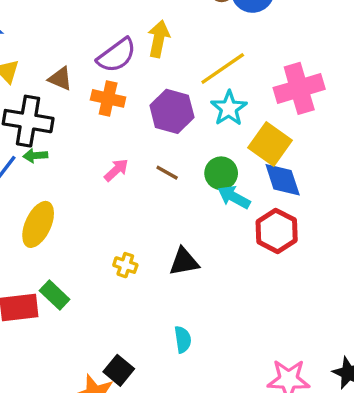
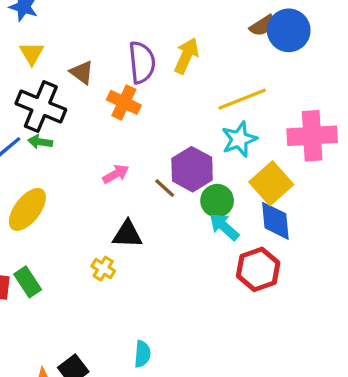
purple semicircle: (117, 55) -> (142, 62), turned -72
purple hexagon: (172, 111) -> (192, 169), moved
black triangle: (184, 262) -> (127, 234), moved

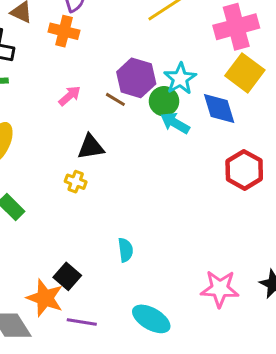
cyan star: (239, 139) -> (180, 79), moved
yellow square: (271, 183) -> (245, 73), moved
red hexagon: (258, 269) -> (244, 170), moved

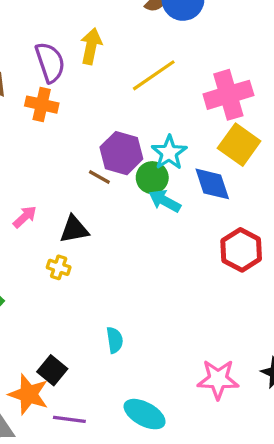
pink arrow: (70, 96) -> (25, 217), moved

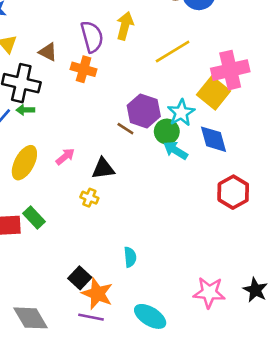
yellow square: (239, 145) -> (213, 93), moved
orange star: (29, 394) -> (97, 294), moved

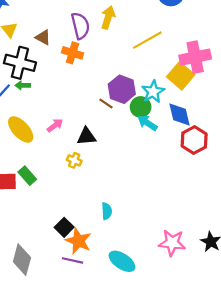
yellow ellipse: (24, 163) -> (21, 129), turned -72
red hexagon: (233, 192) -> (194, 140), moved
gray diamond: (31, 318) -> (22, 260), turned 44

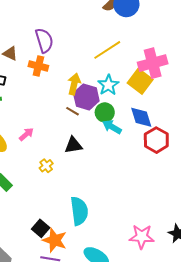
yellow arrow: (108, 17) -> (74, 84), moved
cyan star: (153, 92) -> (108, 85), moved
black triangle: (86, 136) -> (73, 145), moved
yellow cross: (74, 160) -> (46, 166), turned 32
cyan semicircle: (107, 211) -> (79, 211), size x1.8

